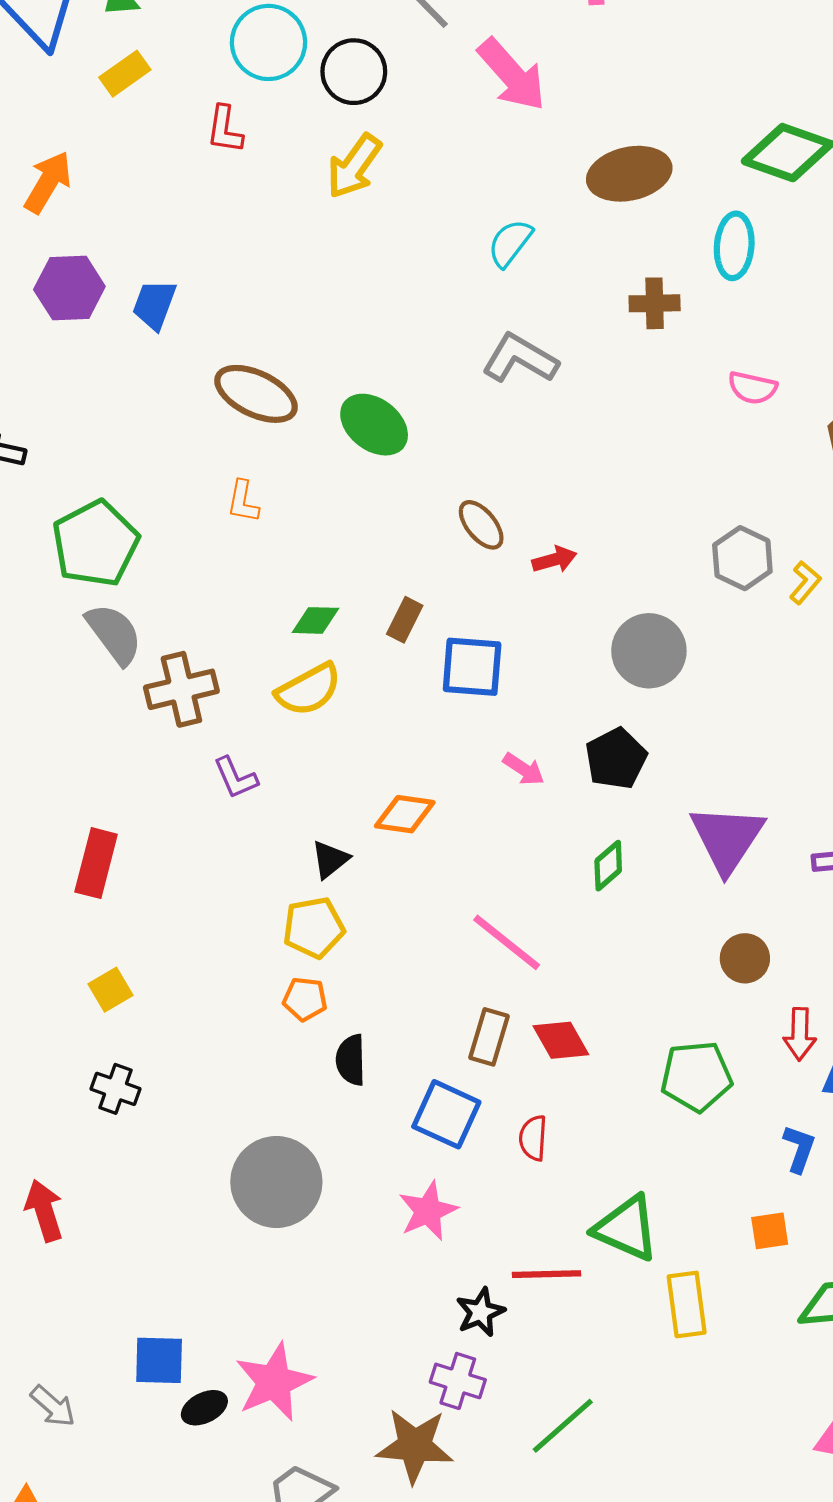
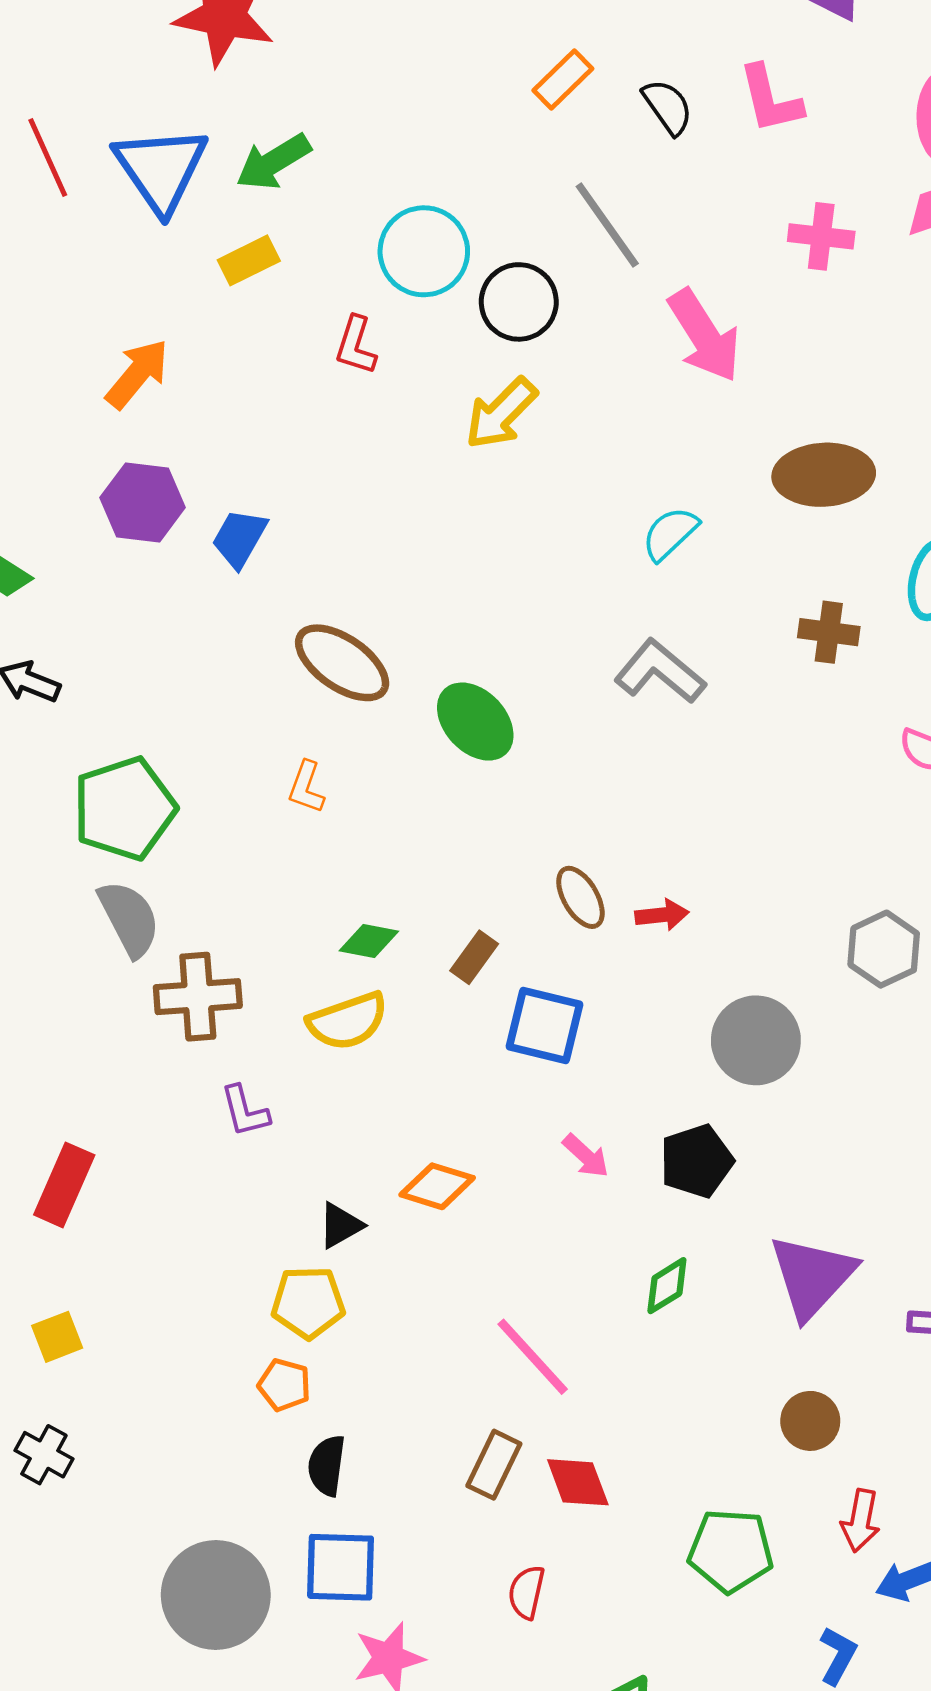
brown ellipse: (481, 525) -> (580, 897), moved
blue square: (446, 1114) -> (341, 1567), moved, turned -32

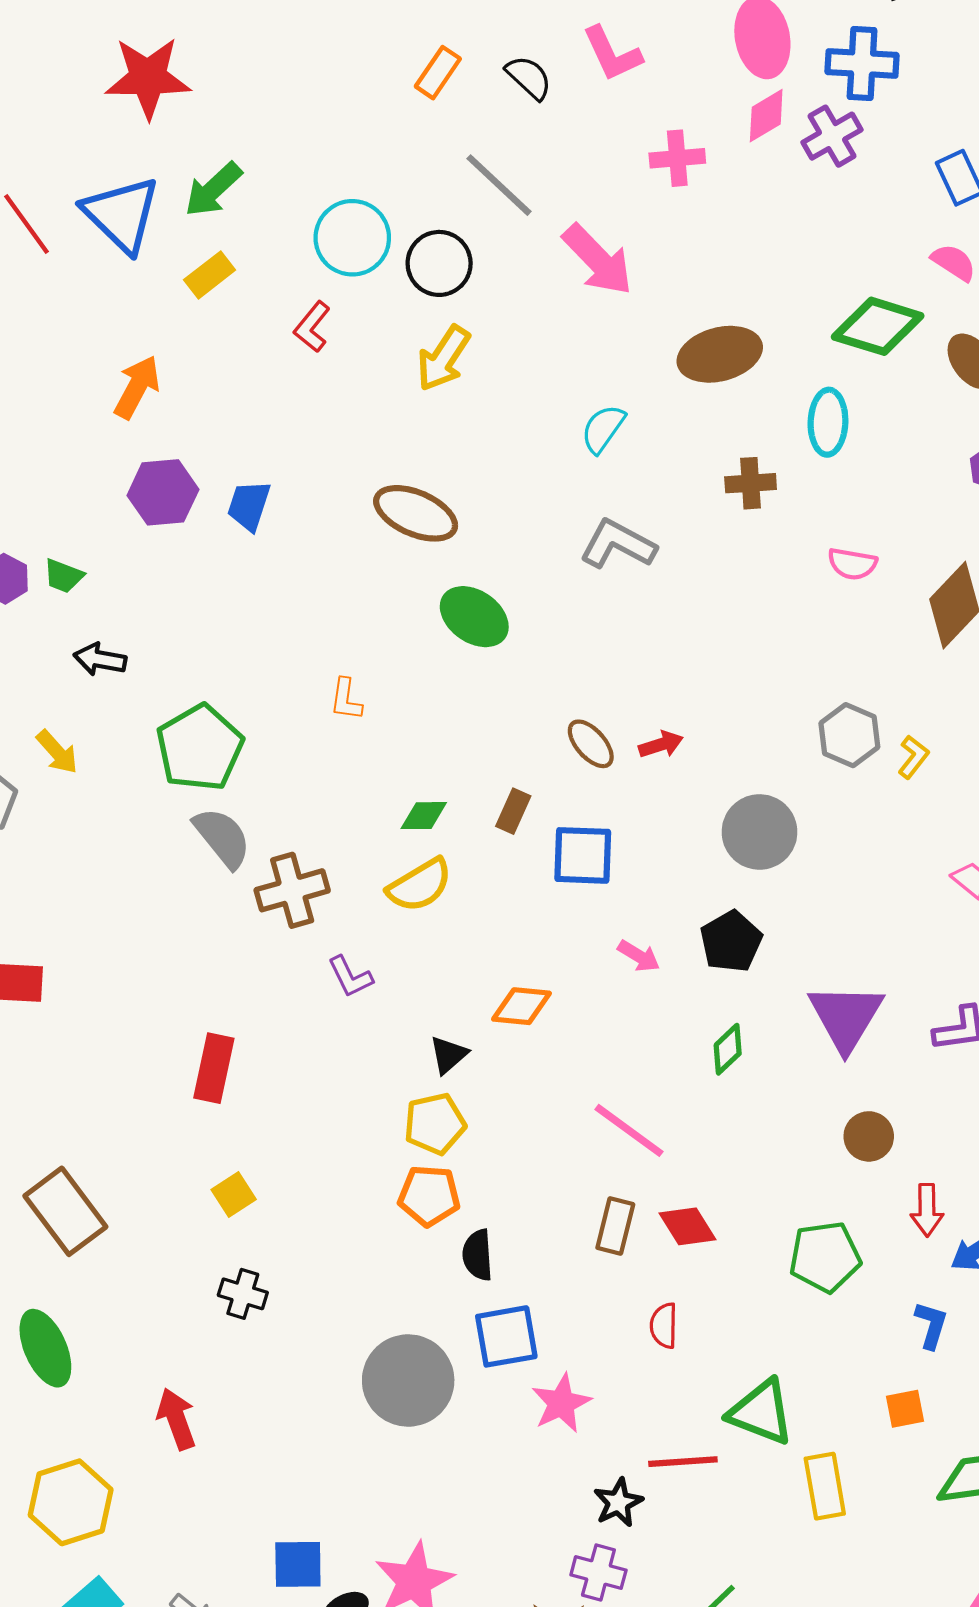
red L-shape: (356, 345) -> (312, 327), turned 33
brown ellipse: (342, 663) -> (416, 513), moved
orange pentagon: (284, 1385) -> (429, 1196), size x1.4

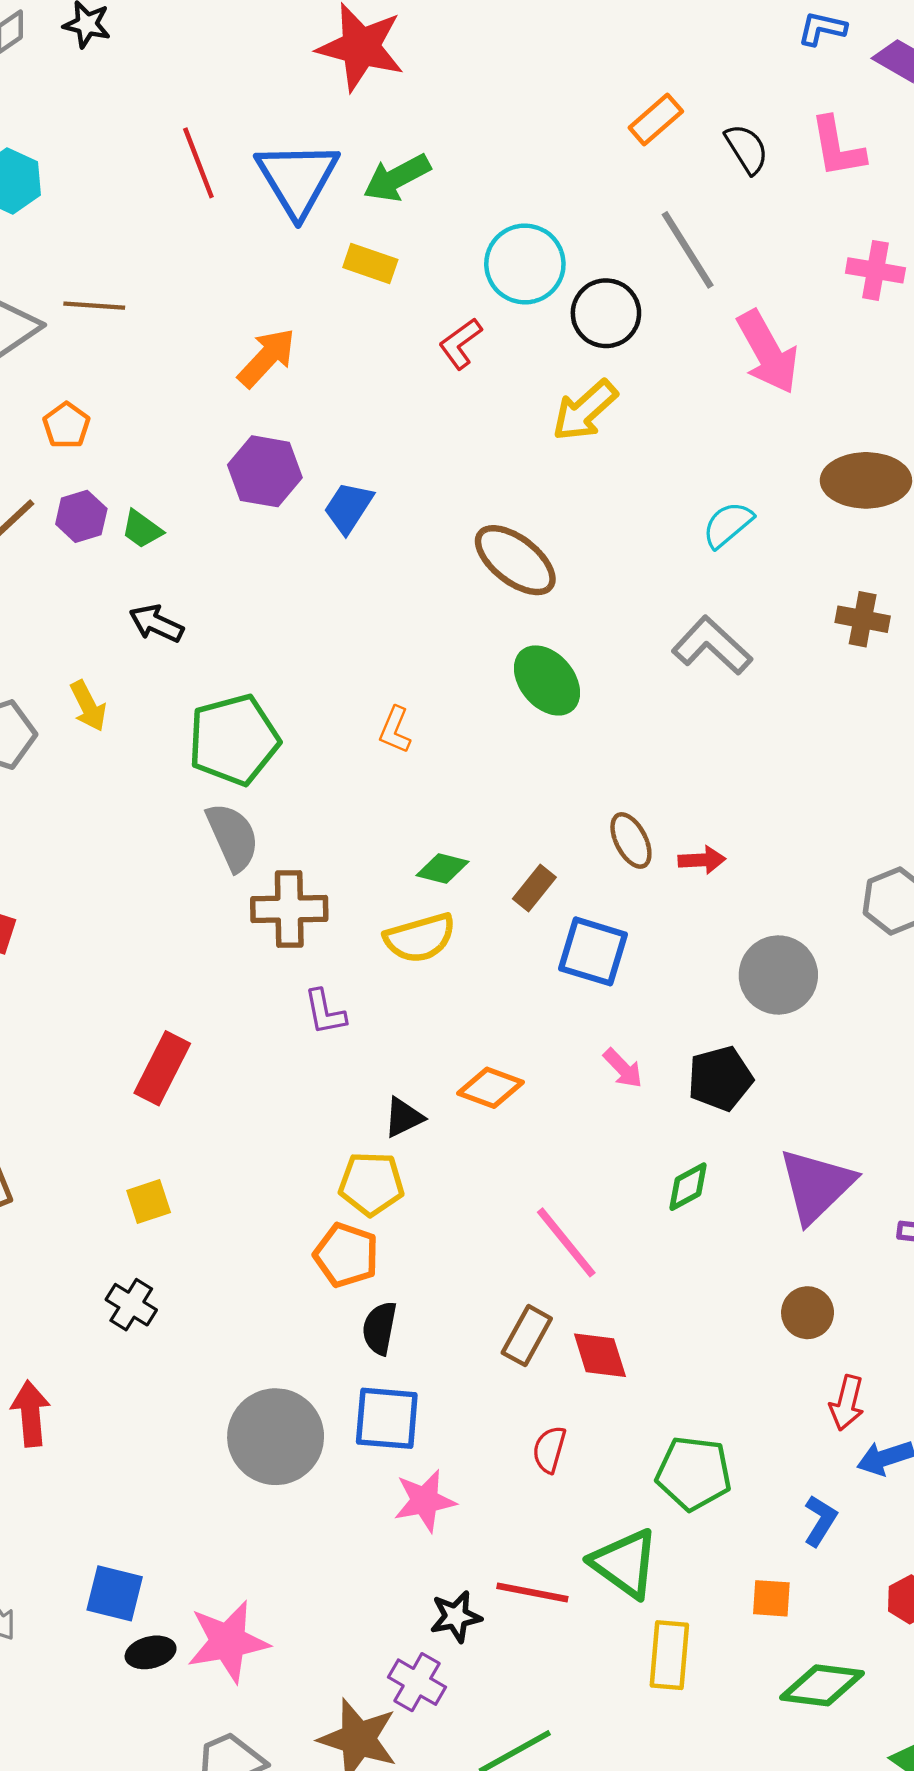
yellow rectangle: (210, 275) -> (370, 263), turned 42
green pentagon: (825, 1257) -> (694, 1473), moved

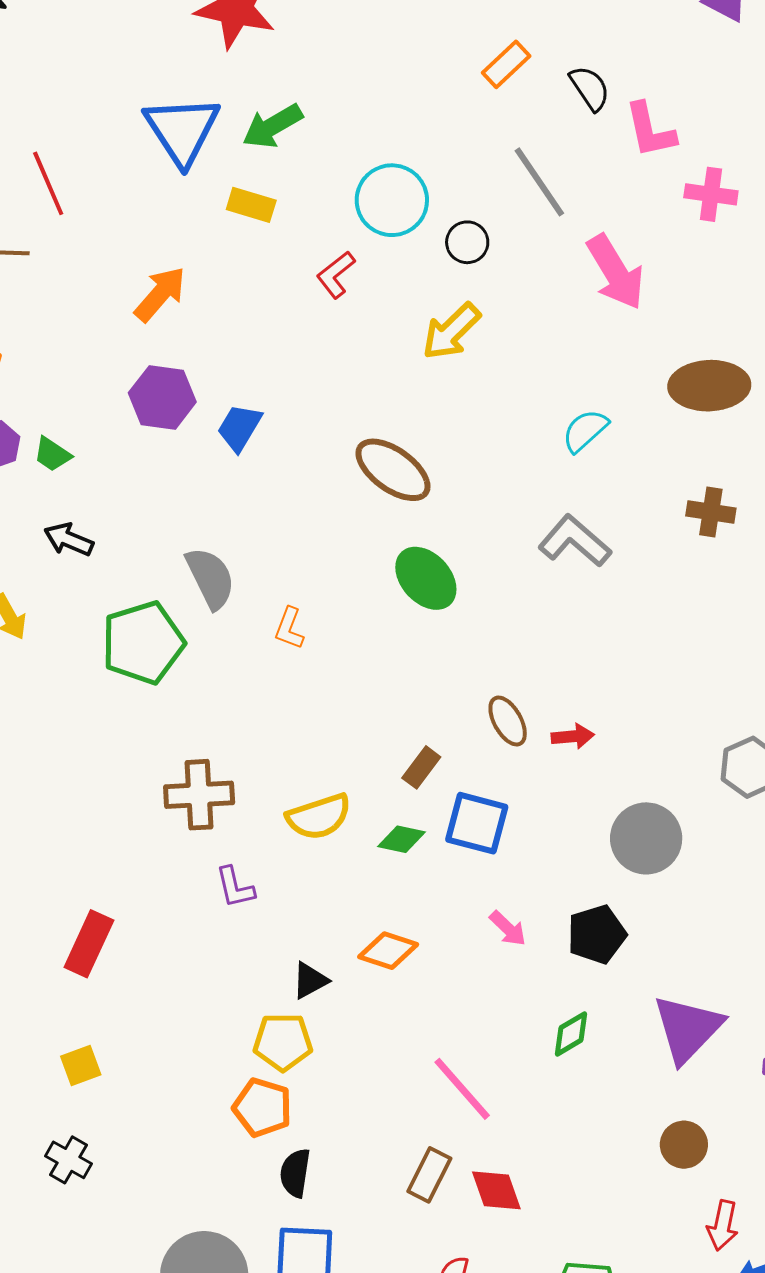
pink L-shape: (837, 147) -> (650, 130), moved
red line: (198, 163) -> (48, 183), moved
black circle: (606, 313) -> (467, 242), size x0.7
gray semicircle: (233, 837) -> (210, 578), moved
green diamond: (443, 869) -> (402, 839), moved

